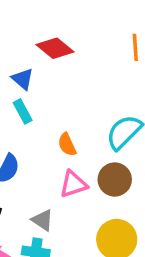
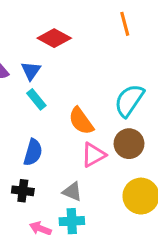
blue triangle: (23, 79) -> (31, 71), turned 35
orange semicircle: (67, 145) -> (81, 121), size x1.4

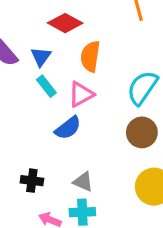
orange semicircle: (81, 121) -> (90, 56), moved, turned 44
blue semicircle: (33, 152) -> (68, 128), moved, turned 36
pink triangle: (93, 155) -> (81, 94), moved

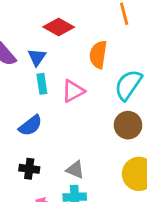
orange semicircle: (90, 56) -> (98, 55), moved
cyan rectangle: (46, 86) -> (42, 84), turned 30
blue semicircle: (68, 128) -> (30, 126), moved

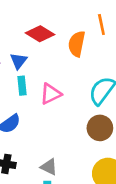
orange semicircle: (98, 55) -> (77, 44), moved

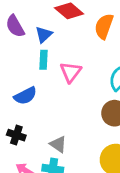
pink triangle: (51, 94) -> (71, 72), turned -35

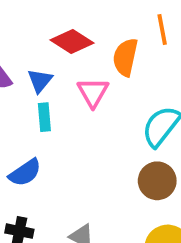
pink triangle: (71, 72) -> (93, 92), moved

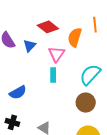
cyan rectangle: (44, 117) -> (53, 75), moved

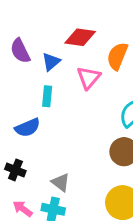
red diamond: (48, 27) -> (80, 37), turned -35
cyan rectangle: (53, 75) -> (47, 96), moved

